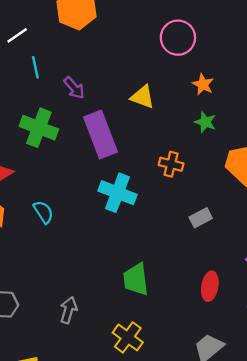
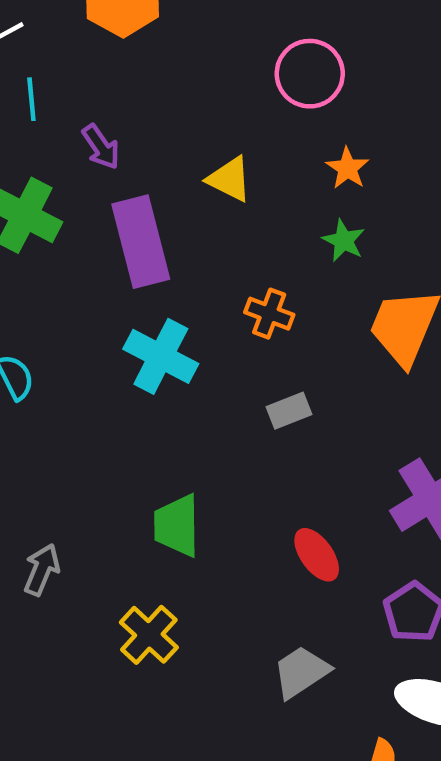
gray rectangle: (201, 218) -> (289, 411), moved
red ellipse: (210, 286) -> (317, 555), turned -52

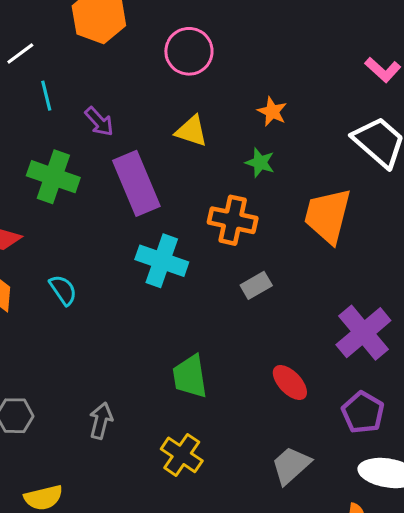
pink circle: (310, 74) -> (189, 51), moved
green star: (344, 241) -> (260, 163), moved
orange cross: (269, 314) -> (233, 220), size x1.4

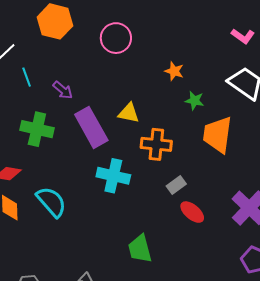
yellow triangle: (191, 131) -> (129, 113), moved
green star: (260, 163) -> (195, 101), moved
cyan semicircle: (63, 290) -> (51, 202), size x1.6
red ellipse: (290, 382) -> (192, 212), moved

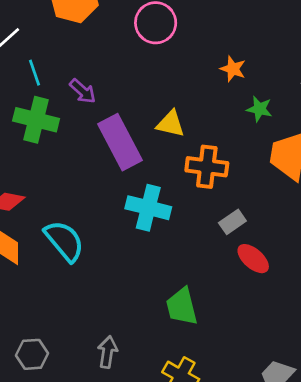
green cross: (37, 129) -> (36, 120), moved

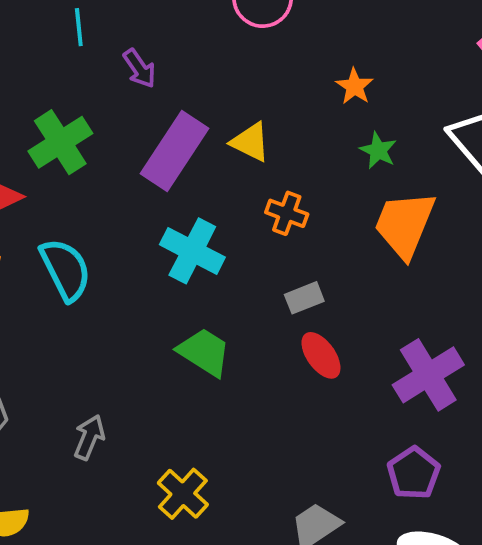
green cross: (36, 120) -> (60, 142), moved, turned 30
purple rectangle: (120, 142) -> (175, 151), turned 48
orange cross: (207, 167) -> (287, 213), size x0.7
green trapezoid: (182, 306) -> (204, 352), moved, turned 123

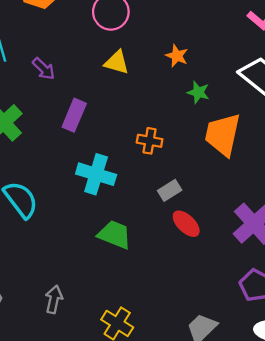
yellow triangle: (250, 142) -> (117, 62), moved
purple rectangle: (175, 151) -> (74, 115), size x0.7

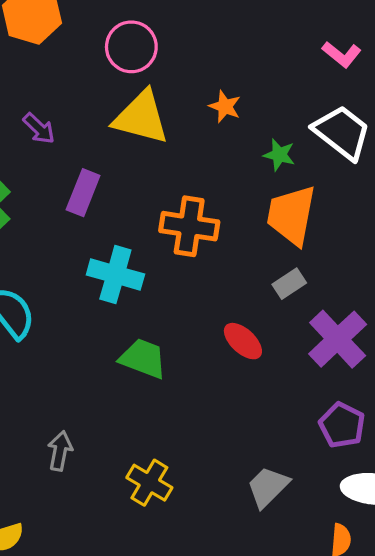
yellow triangle: (117, 62) -> (141, 117), size x1.6
green star: (198, 92) -> (279, 155), moved
orange cross: (150, 141) -> (189, 226), size x1.6
gray rectangle: (170, 190) -> (289, 284), moved

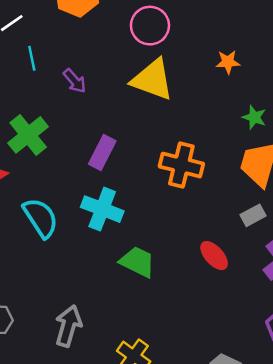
orange star: (225, 107) -> (228, 62), moved, turned -30
purple rectangle: (83, 193) -> (102, 152), moved
cyan cross: (115, 274) -> (102, 209), moved
gray arrow: (60, 451) -> (68, 326), size x1.4

